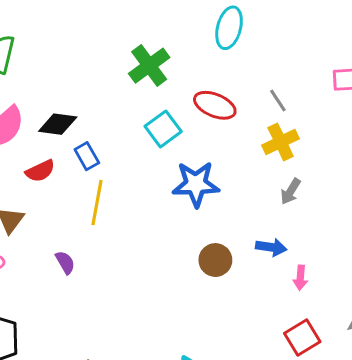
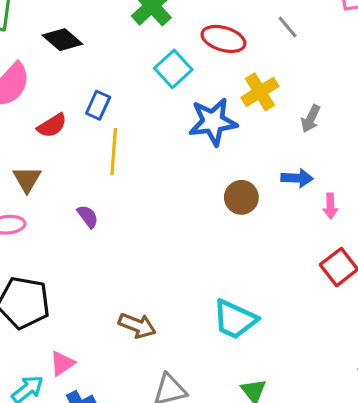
black diamond: (58, 124) -> (62, 40), moved, turned 39
yellow cross: (281, 142) -> (260, 92), moved
blue rectangle: (87, 156) -> (98, 105), turned 60

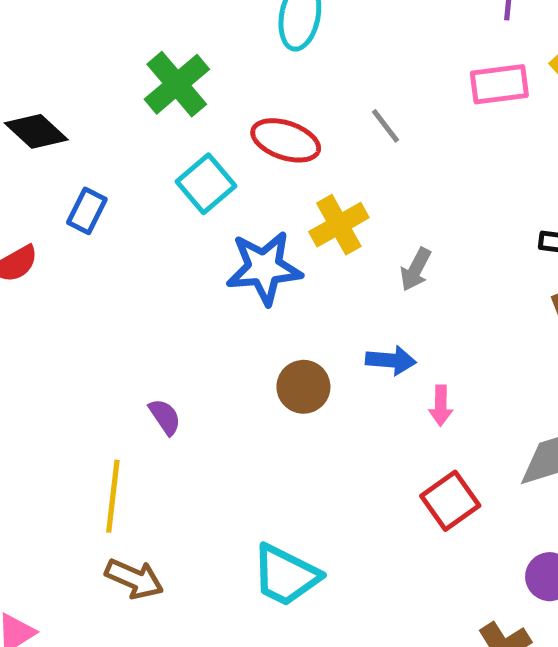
blue rectangle: (98, 105) -> (87, 211), moved
yellow line: (114, 152) -> (113, 496), moved
purple semicircle: (88, 217) -> (165, 417), moved

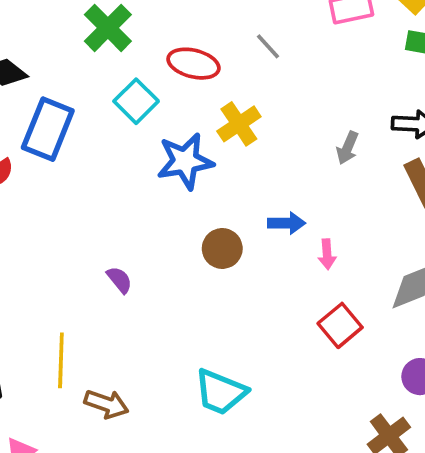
blue rectangle: (87, 211) -> (48, 129), size x1.8
gray arrow: (416, 269) -> (348, 148), moved
yellow line: (113, 496) -> (61, 360), moved

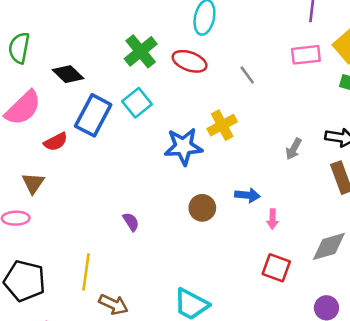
red ellipse: (193, 64) -> (190, 61), moved
cyan square: (136, 101) -> (137, 103), moved
red square: (340, 325) -> (276, 268), turned -36

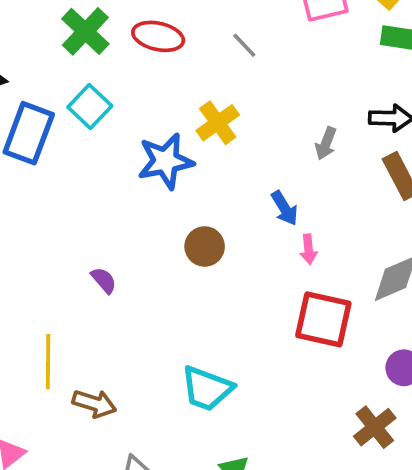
blue arrow: (247, 195) -> (285, 208), moved, turned 60
red square: (276, 268) -> (323, 319), size x1.4

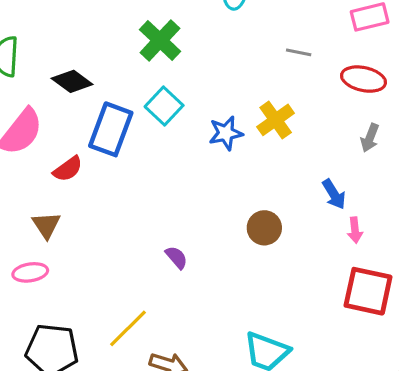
red ellipse: (158, 36) -> (364, 79), moved
gray line: (244, 45) -> (299, 52), turned -35
blue star: (165, 161) -> (226, 133), moved, size x0.7
yellow line: (48, 362) -> (128, 328), turned 45

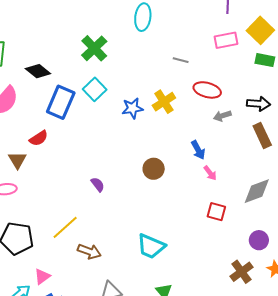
red ellipse: (364, 79) -> (207, 90), moved
gray arrow: (370, 138) -> (222, 116), turned 48
red semicircle: (68, 169) -> (39, 138), moved
pink arrow: (355, 230) -> (210, 173), turned -35
red square: (368, 291) -> (216, 212), size x0.6

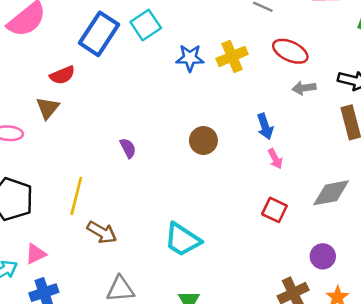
brown triangle: (17, 160) -> (48, 108), moved
yellow line: (65, 227) -> (76, 196), turned -44

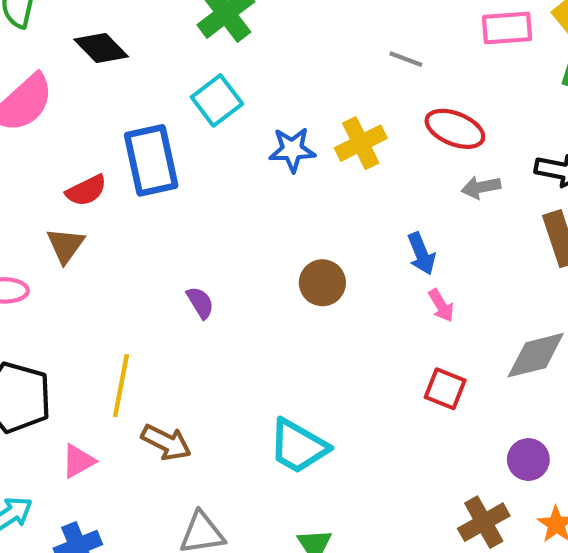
blue rectangle: (99, 34) -> (151, 160), moved, turned -42
pink triangle: (36, 254) -> (78, 461), moved

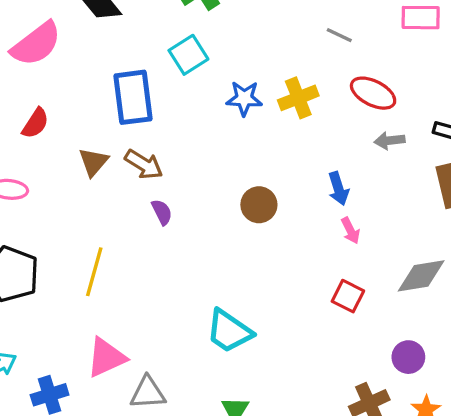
red semicircle: (86, 190) -> (35, 123), moved, turned -36
brown triangle: (65, 245) -> (93, 162), moved
brown arrow: (166, 442) -> (144, 164), moved
pink triangle: (78, 461) -> (106, 358), moved, size x1.5

